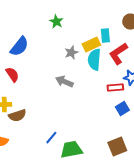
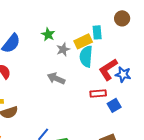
green star: (56, 22) -> (48, 34), moved
red L-shape: (118, 54) -> (108, 69), moved
red rectangle: (115, 88) -> (98, 93), moved

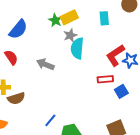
yellow rectangle: (83, 41) -> (69, 17), moved
cyan semicircle: (86, 56) -> (77, 48), moved
gray arrow: (56, 78) -> (45, 64), moved

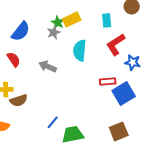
gray star: (70, 35) -> (54, 32), moved
red L-shape: (115, 55) -> (116, 44), moved
blue square: (121, 91) -> (124, 93), size x1.6

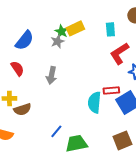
cyan semicircle: (80, 50) -> (94, 102), moved
gray arrow: (48, 66) -> (51, 75), turned -102

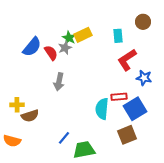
red semicircle: (17, 68) -> (51, 53), moved
brown square: (122, 140) -> (127, 135), moved

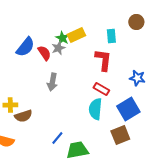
red L-shape: (127, 60) -> (103, 60), moved, turned 130
red rectangle: (119, 97) -> (101, 89), moved, turned 35

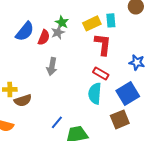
yellow rectangle: (76, 35) -> (92, 23), moved
red semicircle: (44, 53) -> (44, 37), turned 56

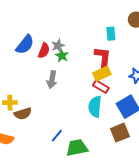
green star: (62, 22) -> (62, 56), moved
yellow rectangle: (92, 23) -> (102, 74), moved

